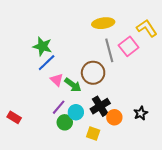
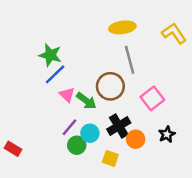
pink square: (129, 46) -> (152, 98), moved
red rectangle: (14, 117) -> (13, 149), moved

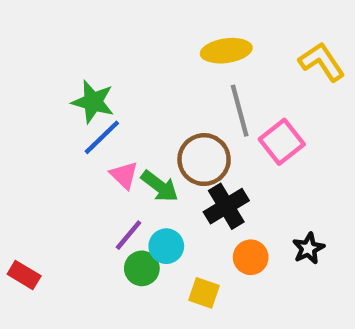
pink square: (152, 98) -> (282, 142), moved
black cross: (119, 126) -> (226, 206), moved

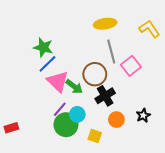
pink triangle: (124, 175) -> (58, 81), size x1.6
green circle: (142, 268) -> (66, 125), size x1.5
red rectangle: (24, 275) -> (11, 128), turned -48

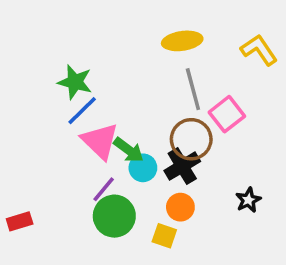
brown circle: (95, 74) -> (191, 139), moved
cyan circle: (77, 114) -> (143, 168), moved
orange circle: (116, 120) -> (180, 207), moved

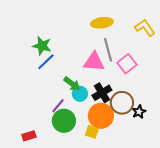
brown circle: (191, 139) -> (122, 103), moved
pink triangle: (100, 141) -> (94, 62), moved, turned -40
orange circle: (180, 207) -> (101, 116), size x1.6
red rectangle: (20, 221) -> (29, 136), moved

